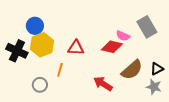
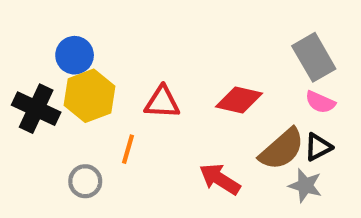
pink semicircle: (123, 36) -> (320, 102), moved
black triangle: (157, 69) -> (318, 147), moved
gray star: (154, 87) -> (305, 185), moved

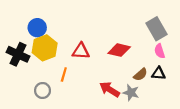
pink semicircle: (320, 102) -> (160, 51), turned 48
black triangle: (318, 147) -> (159, 73), turned 32
brown semicircle: (282, 149) -> (140, 75), size x0.6
gray star: (305, 185) -> (131, 93), moved

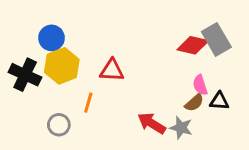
red diamond: (119, 50) -> (193, 45), moved
pink semicircle: (160, 51) -> (200, 85), moved

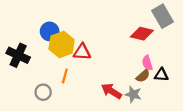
blue circle: (52, 38) -> (50, 31), moved
gray rectangle: (216, 39) -> (162, 16), moved
yellow hexagon: (62, 66) -> (62, 44), moved

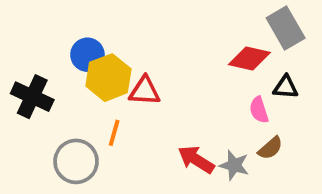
black triangle: (161, 75) -> (286, 87), moved
brown semicircle: (143, 76) -> (270, 148), moved
gray circle: (43, 92) -> (76, 161), size x1.5

